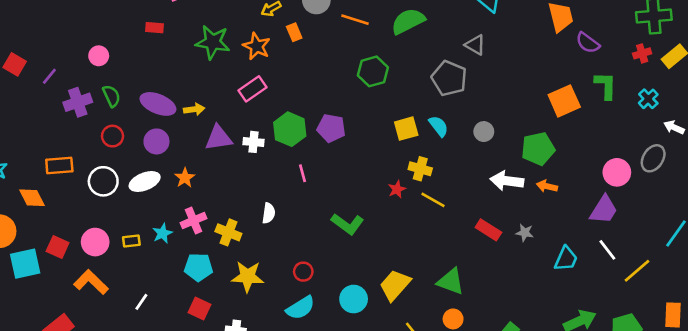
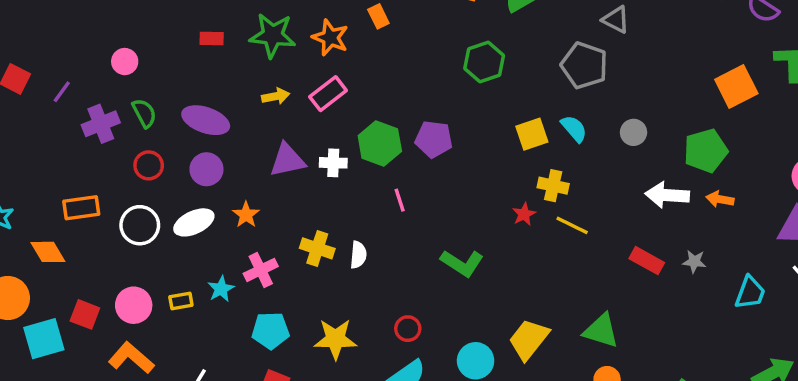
red rectangle: (154, 28) -> (212, 38), moved
yellow arrow: (194, 109) -> (276, 96), moved
yellow cross: (228, 232) -> (317, 248), moved

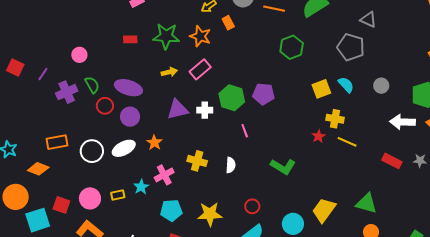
red circle: (149, 165) -> (105, 106), moved
orange diamond: (48, 252) -> (38, 169), turned -35
white semicircle: (358, 255) -> (231, 165), moved

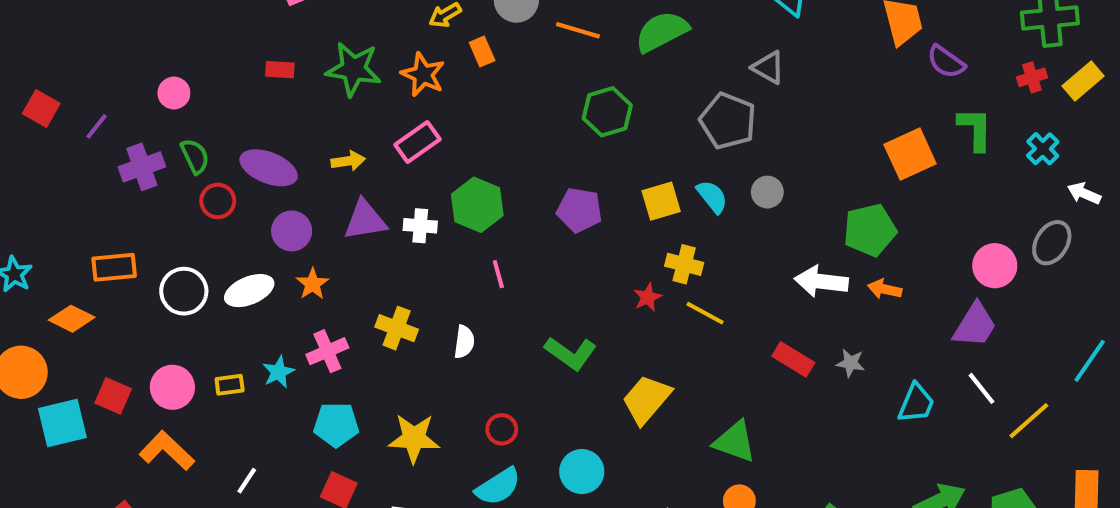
yellow arrow: (169, 72) -> (348, 161), moved
gray circle: (381, 86) -> (767, 192), moved
purple pentagon: (264, 94) -> (579, 210), moved
purple circle: (130, 117) -> (292, 231), moved
yellow trapezoid: (324, 210) -> (647, 399), moved

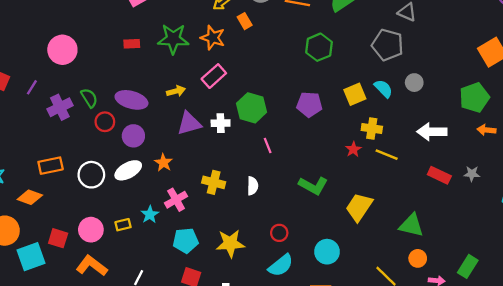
pink circle: (174, 93) -> (62, 50), moved, size x1.6
purple circle: (292, 231) -> (133, 136), moved
white arrow: (821, 281) -> (432, 132), moved

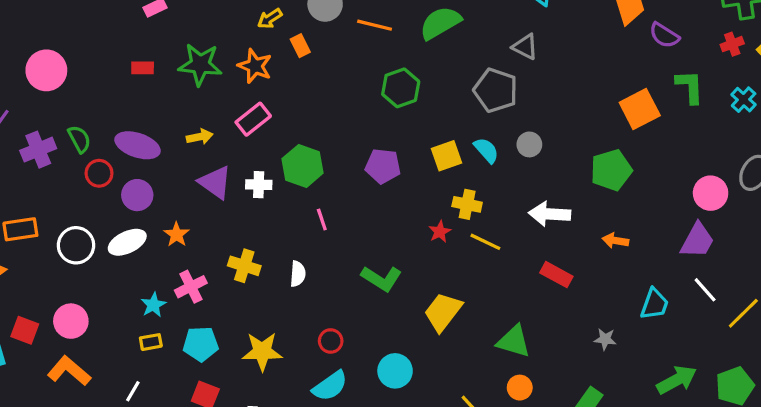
purple triangle: (189, 123) -> (215, 182), turned 48
orange arrow: (486, 130) -> (615, 241), moved
gray star: (472, 174) -> (605, 339), moved
yellow rectangle: (123, 225) -> (151, 342), moved

